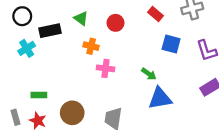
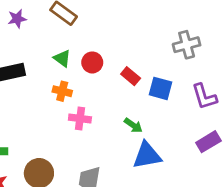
red rectangle: (156, 14) -> (131, 76), moved
green triangle: (81, 18) -> (62, 58), moved

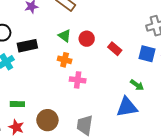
blue square: (161, 88) -> (147, 54), moved
green arrow: (133, 125) -> (137, 85), moved

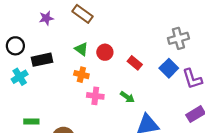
blue square: (147, 54) -> (169, 68), turned 30
green arrow: (137, 85) -> (127, 97), moved

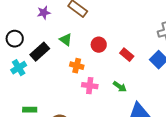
green triangle: (81, 49) -> (66, 40), moved
black rectangle: (42, 60) -> (40, 52), turned -30

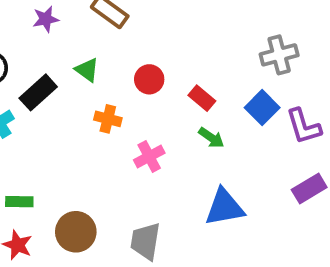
pink cross: (90, 86) -> (149, 156), moved, turned -35
green arrow: (120, 87) -> (211, 138), moved

